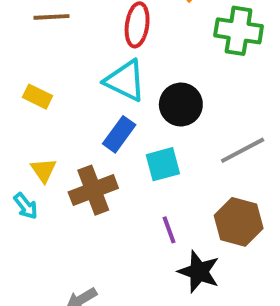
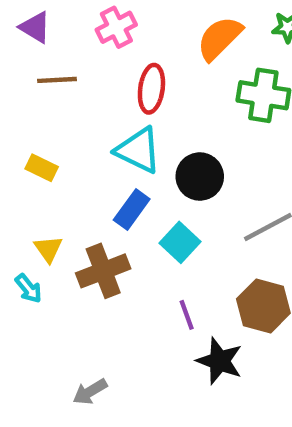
cyan square: (163, 164) -> (180, 242), turned -32

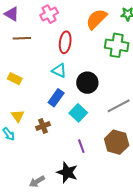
cyan triangle: (138, 150) -> (59, 71), size x0.7
brown cross: (103, 271) -> (43, 126), size x0.6
black star: (220, 361) -> (67, 172), moved

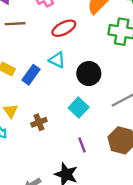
red ellipse: (65, 42) -> (64, 28), turned 55
blue rectangle: (56, 98) -> (31, 75), moved

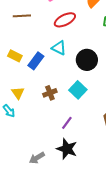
brown cross: (39, 122) -> (50, 93), moved
purple line: (82, 145) -> (67, 123), moved, turned 56

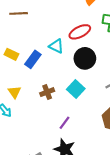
red ellipse: (65, 20) -> (80, 32), moved

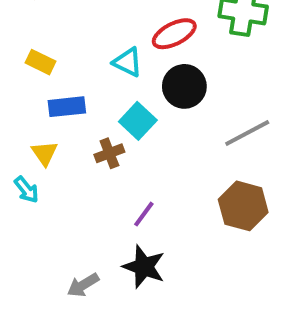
yellow rectangle: (11, 54) -> (41, 62), moved
blue rectangle: (33, 59) -> (67, 107), moved, turned 48
cyan square: (76, 89) -> (138, 121), moved

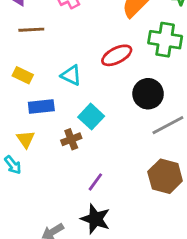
cyan triangle: (128, 62) -> (71, 75), moved
black circle: (184, 86) -> (148, 94), moved

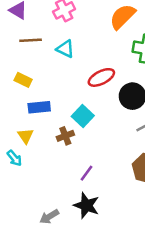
red ellipse: (117, 55) -> (101, 77), moved
cyan triangle: (71, 75) -> (65, 49), moved

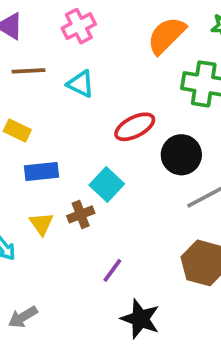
yellow triangle: (26, 136) -> (42, 224), moved
black star: (86, 205) -> (140, 319), moved
gray arrow: (49, 217) -> (23, 317), moved

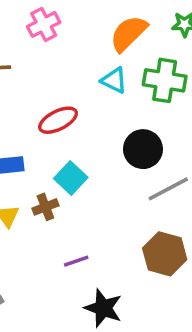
cyan triangle: (81, 84) -> (114, 80), moved
red ellipse: (135, 127) -> (58, 120), moved
purple line: (112, 270) -> (76, 261), turned 35

